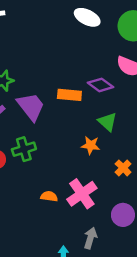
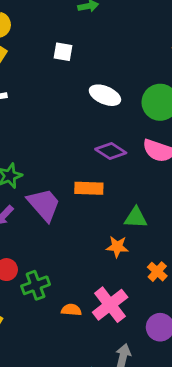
purple diamond: (101, 85) -> (111, 151), moved
green triangle: (107, 122) -> (136, 218), turned -36
green cross: (24, 149) -> (36, 285), moved

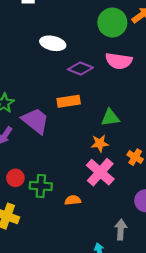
white ellipse: (105, 95) -> (53, 43), moved
green cross: (36, 285) -> (41, 186), turned 35
pink cross: (110, 305) -> (100, 172), moved

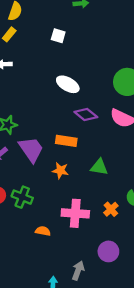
orange star: (100, 143) -> (60, 170), moved
pink cross: (100, 172) -> (75, 213), turned 36
green cross: (41, 186) -> (22, 197), moved

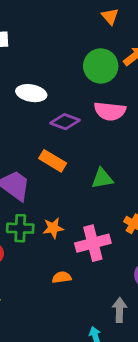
orange rectangle: (66, 141) -> (53, 161), turned 42
orange star: (60, 170) -> (53, 228), moved
green cross: (22, 197) -> (20, 228), moved

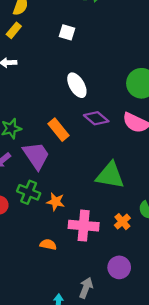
white ellipse: (31, 93) -> (77, 85), turned 30
orange rectangle: (53, 161) -> (59, 130), moved
green triangle: (102, 178) -> (110, 175), size x1.5

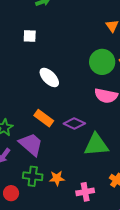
purple diamond: (96, 118) -> (74, 124), moved
pink cross: (84, 226) -> (85, 192), size x0.7

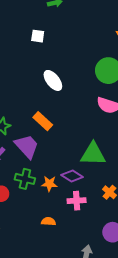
purple diamond: (74, 124) -> (72, 176), moved

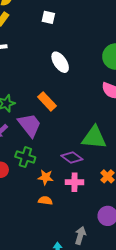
orange star: (49, 184) -> (46, 177), moved

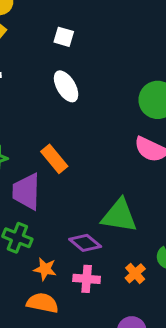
white ellipse: (60, 62) -> (66, 86), moved
purple trapezoid: (30, 125) -> (26, 192), turned -144
orange semicircle: (45, 201) -> (42, 303), size x1.5

